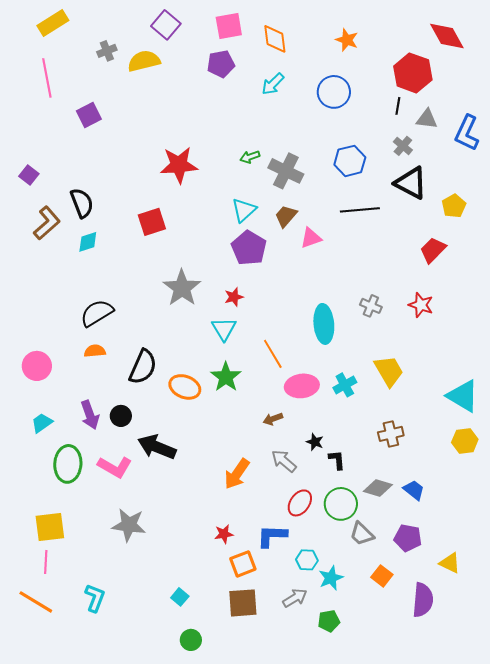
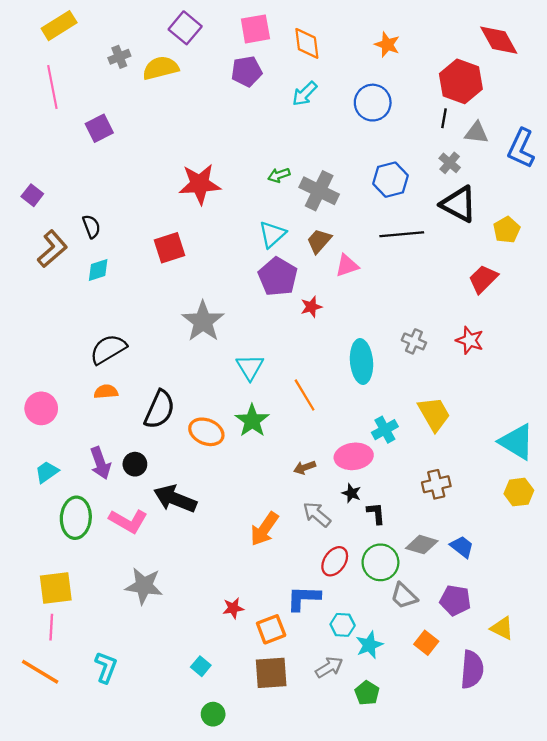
black semicircle: (82, 203) -> (91, 226), size x0.7
red star: (234, 297) -> (311, 307), moved
pink ellipse: (302, 386) -> (354, 456), moved
red star: (224, 534) -> (233, 608), moved
green pentagon: (329, 621) -> (367, 693), turned -30

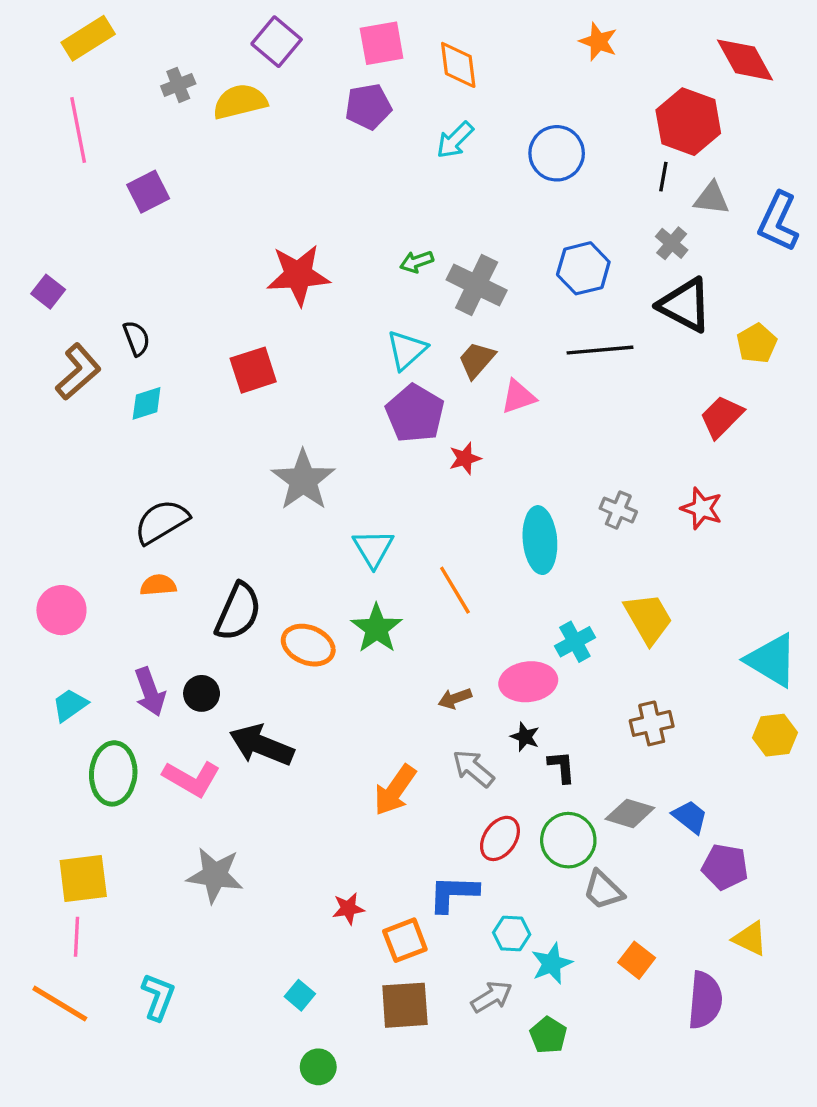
orange star: (387, 45) -> (598, 42), moved
purple pentagon: (455, 600) -> (725, 867), moved

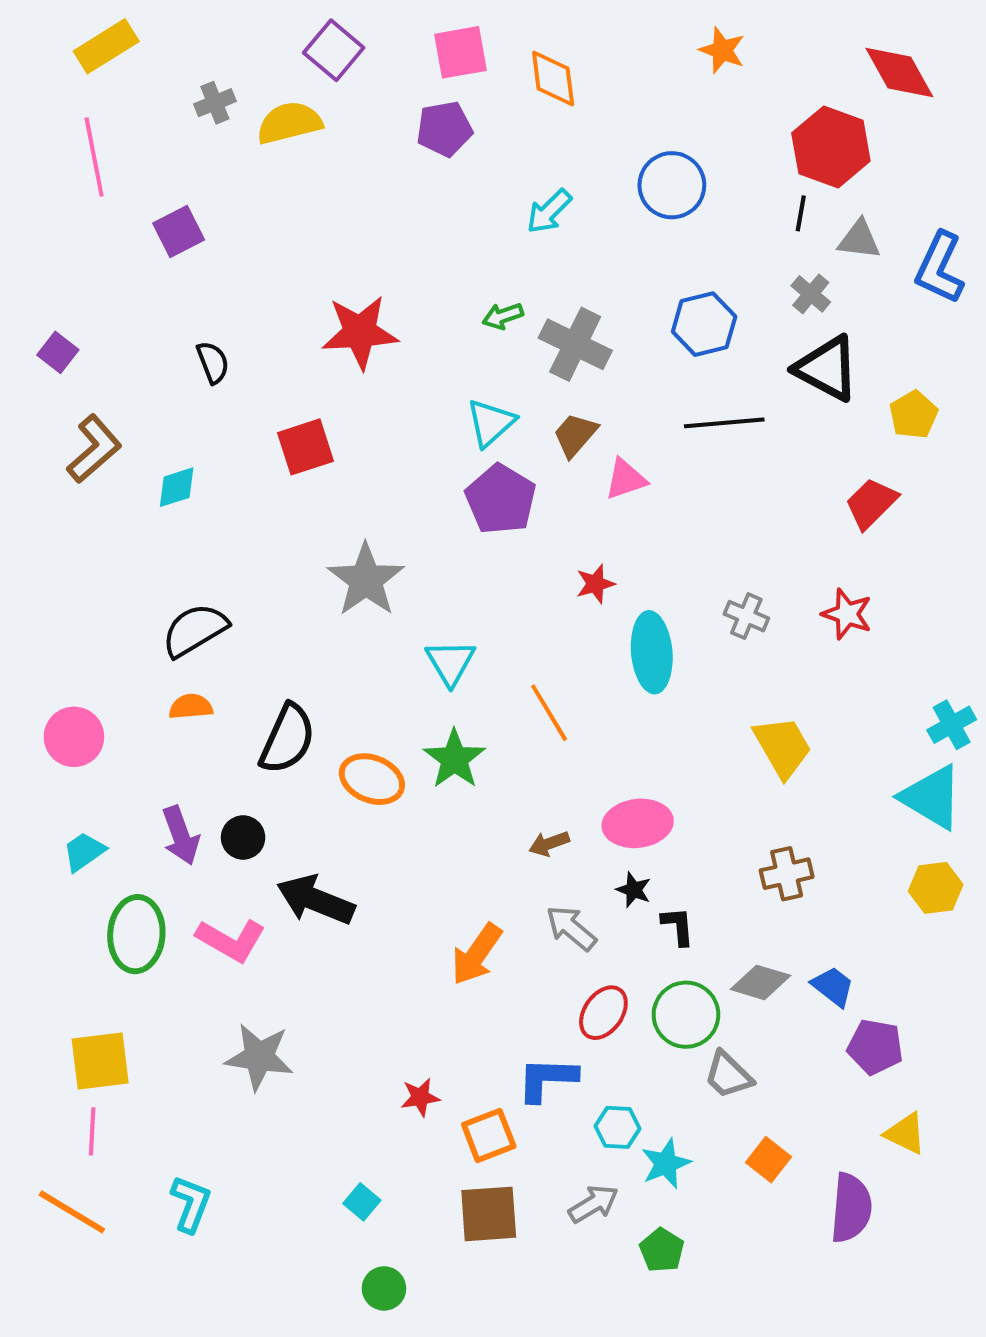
cyan arrow: (455, 140) -> (549, 211), moved
black semicircle: (137, 338) -> (213, 362), moved
red star: (465, 458) -> (595, 584), moved
cyan cross: (575, 642) -> (952, 725), moved

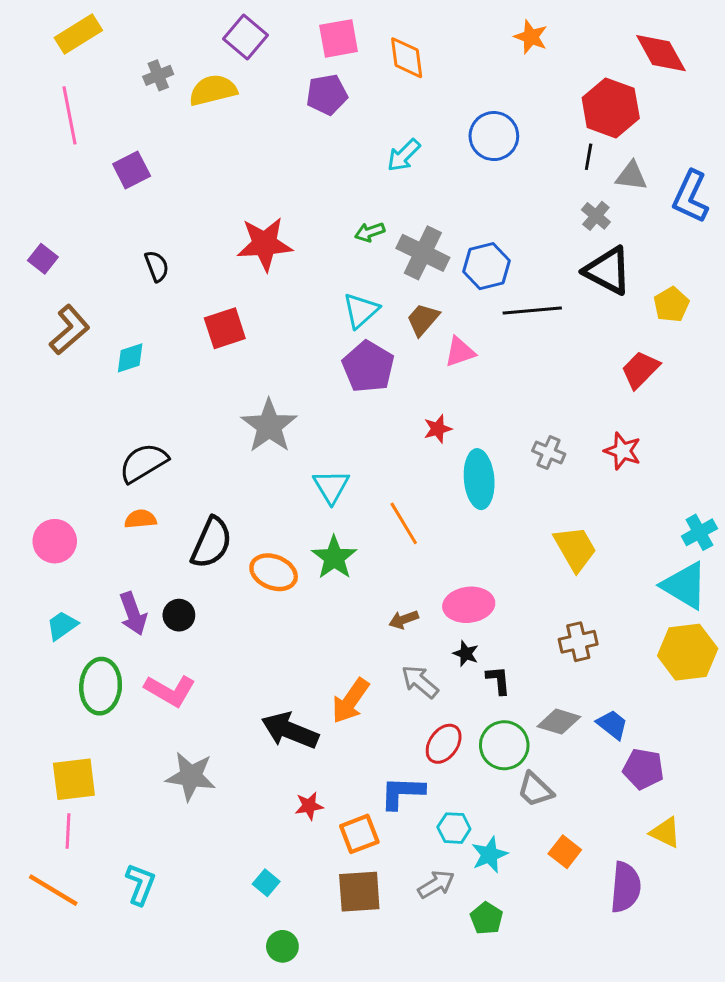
blue hexagon: (704, 324) -> (486, 266), moved
yellow hexagon: (936, 888) -> (688, 652), size x1.5
black arrow: (316, 900) -> (290, 730), moved

